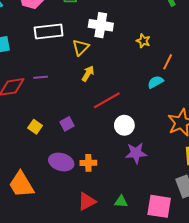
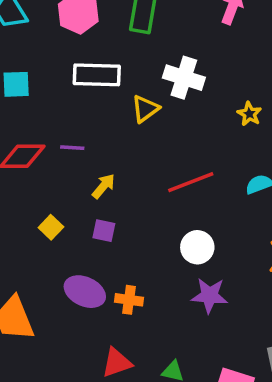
yellow arrow: (88, 74) -> (104, 186), moved
red line: (107, 100) -> (191, 182), moved
purple square: (67, 124) -> (104, 231), turned 32

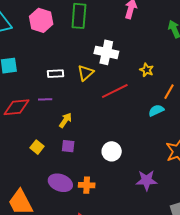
white rectangle: (97, 75) -> (56, 74), moved, size x0.6
red line: (191, 182) -> (115, 91), moved
white circle: (197, 247) -> (112, 151), moved
purple star: (209, 295) -> (147, 180), moved

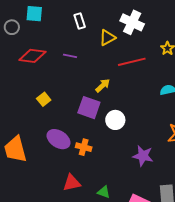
white rectangle: (56, 74) -> (80, 21), moved, turned 63
purple line: (45, 99) -> (70, 56), moved
yellow arrow: (65, 120) -> (103, 85), moved
purple square: (68, 146) -> (89, 108), moved, size x1.6

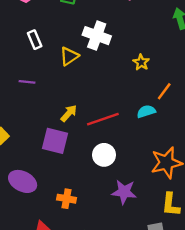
red line: (132, 62) -> (103, 119), moved
white circle: (115, 120) -> (104, 155), moved
orange cross: (84, 147) -> (67, 199), moved

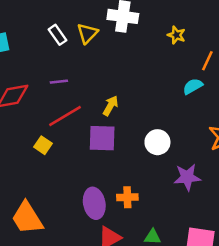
yellow triangle: (69, 56) -> (87, 33), moved
red line: (103, 119) -> (65, 116), moved
purple ellipse: (23, 181) -> (94, 203), moved, turned 64

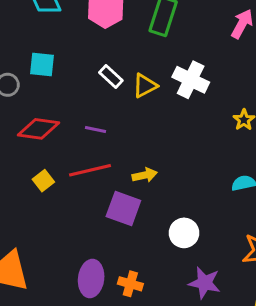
white rectangle: (58, 35) -> (111, 77), turned -30
yellow arrow: (111, 106) -> (145, 175), turned 30
yellow square: (43, 145) -> (43, 181), moved

